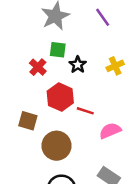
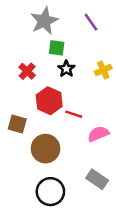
green square: (58, 50) -> (57, 48), moved

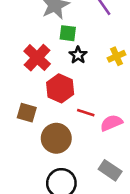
red cross: (27, 71) -> (37, 58), size x1.5
red line: (74, 114) -> (86, 113), moved

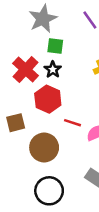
black star: (78, 55) -> (53, 70), moved
brown square: (27, 113) -> (16, 123), turned -30

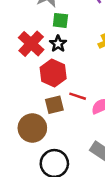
brown square: (16, 123) -> (54, 105), moved
brown circle: (44, 147) -> (32, 128), moved

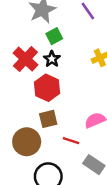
green square: (60, 20) -> (54, 36), turned -35
red line: (78, 96) -> (71, 141), moved

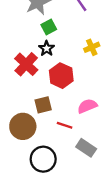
red cross: (25, 59) -> (26, 64), moved
red hexagon: (47, 88) -> (61, 76), moved

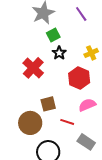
black star: (47, 48) -> (59, 53), moved
red hexagon: (61, 76) -> (79, 78), moved

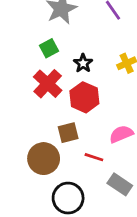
green square: (53, 35) -> (49, 48), moved
red hexagon: (79, 78) -> (84, 97), moved

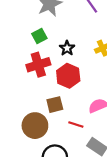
red cross: (48, 84) -> (38, 65), turned 30

